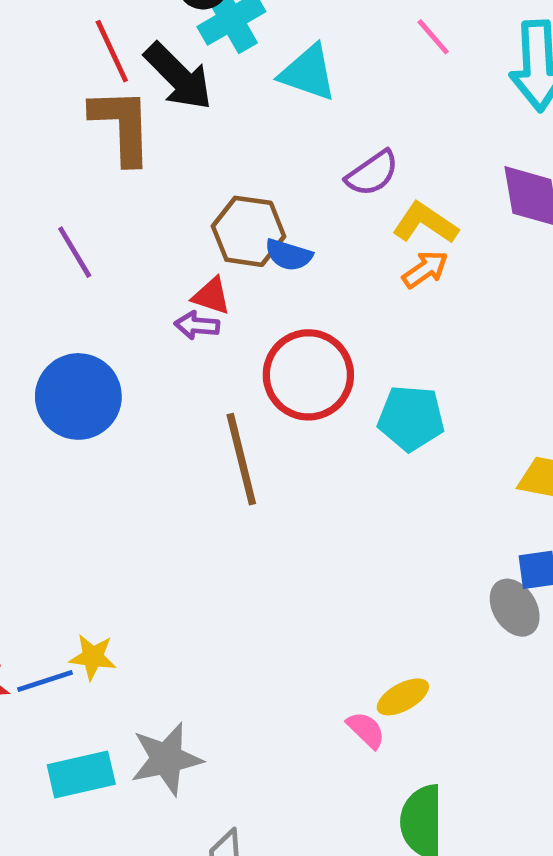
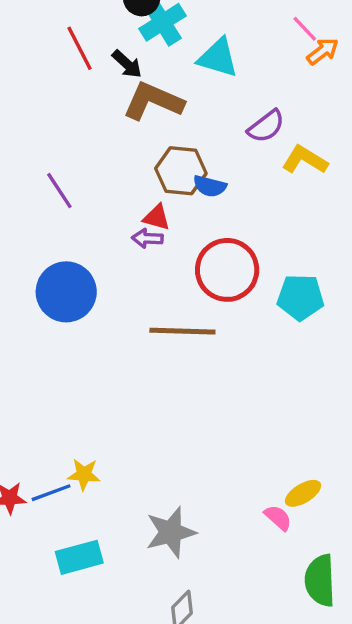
black arrow: (178, 76) -> (127, 64), size x0.6
brown L-shape: (122, 126) -> (153, 101), moved, turned -62
orange arrow: (425, 269) -> (323, 51), moved
brown line: (241, 459) -> (182, 331), turned -72
gray star: (166, 759) -> (171, 532), moved

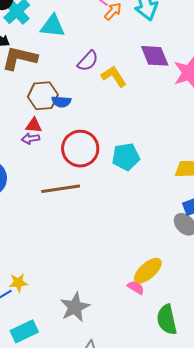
yellow L-shape: (305, 160) -> (114, 76), turned 36
yellow ellipse: (303, 493) -> (148, 271), size x1.4

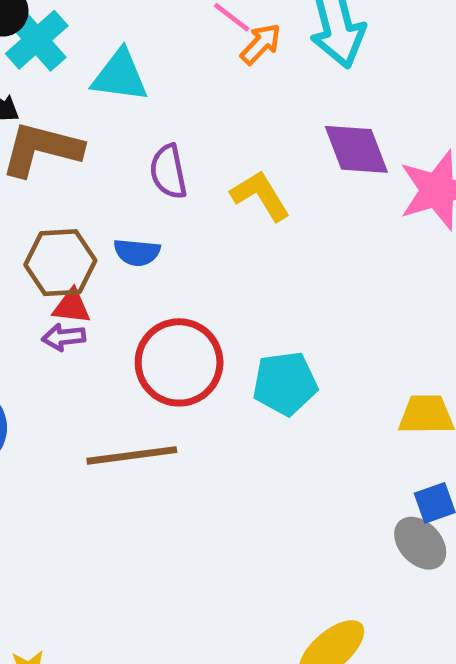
purple semicircle: (88, 61) -> (168, 172), moved, turned 125
brown hexagon: (43, 96) -> (60, 263), moved

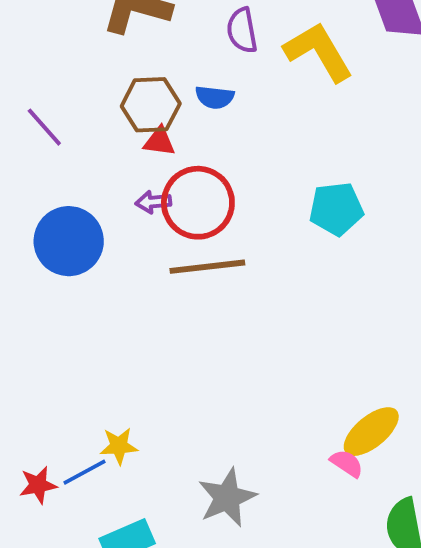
yellow L-shape: (260, 196) -> (318, 52), size x1.4
purple arrow: (64, 337) -> (153, 202), moved
red circle: (179, 362) -> (198, 203), moved

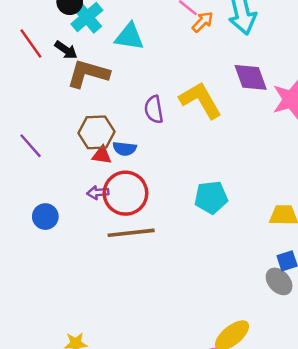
purple semicircle: (242, 30) -> (154, 110), moved
blue semicircle: (215, 97) -> (125, 149), moved
blue circle: (69, 241) -> (45, 217), size x0.6

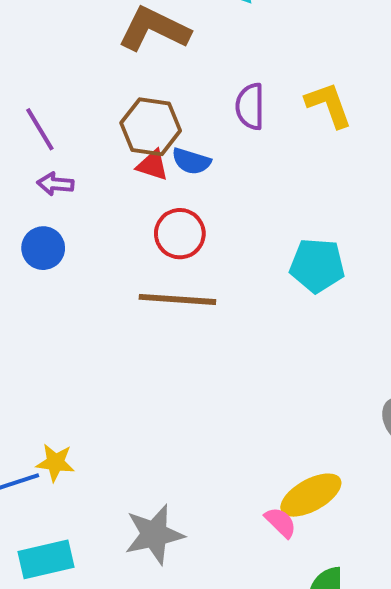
yellow L-shape: (201, 100) -> (329, 105), size x0.7
purple arrow: (98, 193) -> (55, 184), moved
red circle: (125, 193) -> (180, 234), size x0.7

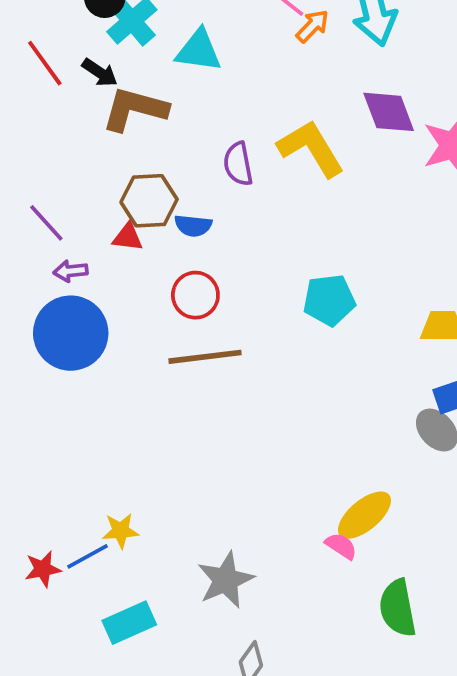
yellow L-shape: (329, 105) -> (311, 148), size x1.4
red triangle: (153, 165) -> (128, 237), moved
blue circle: (43, 248) -> (71, 333), size x1.8

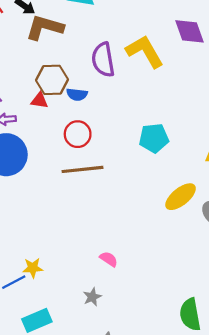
purple semicircle: (238, 164) -> (103, 60), size x1.4
yellow ellipse: (364, 515) -> (181, 197), moved
pink semicircle: (341, 546) -> (109, 259), moved
gray star: (226, 580) -> (92, 297), size x0.6

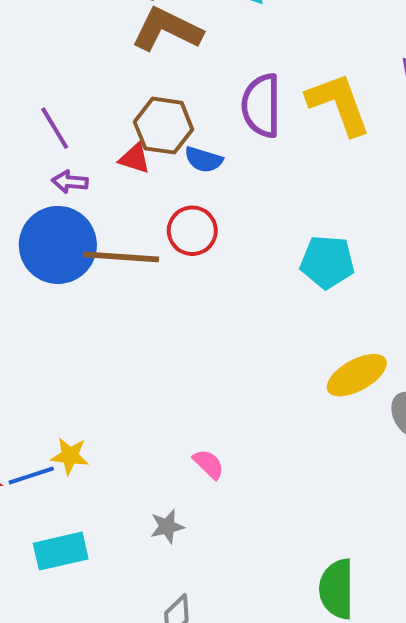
brown line: (83, 169) -> (121, 257), moved

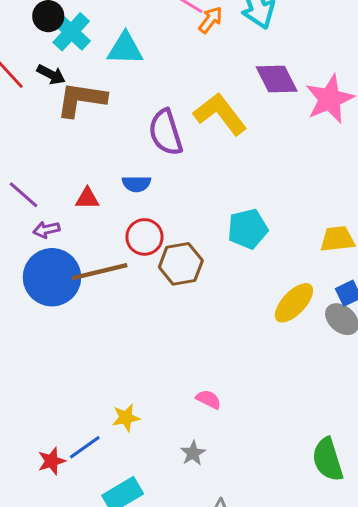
brown hexagon: (164, 126) -> (181, 264), moved
yellow star: (70, 456) -> (126, 418), moved

